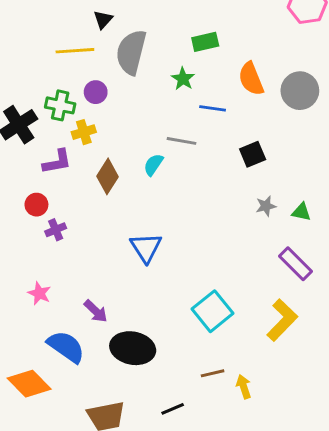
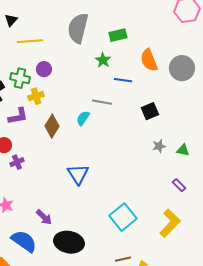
black triangle: (103, 20) -> (11, 20), moved
gray semicircle: (131, 52) -> (78, 28), moved
purple rectangle: (295, 264) -> (179, 185), size x0.6

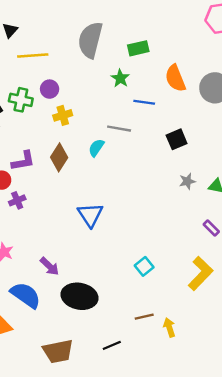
yellow cross: (36, 96) -> (63, 115), moved
purple L-shape: (18, 116) -> (23, 161), moved
cyan square: (123, 217) -> (144, 266), size x0.6

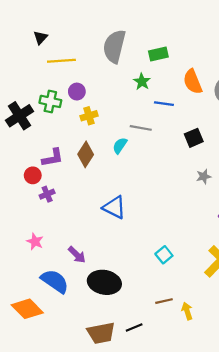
blue triangle: (90, 215) -> (114, 207), turned -30
brown trapezoid: (58, 351) -> (101, 333), moved

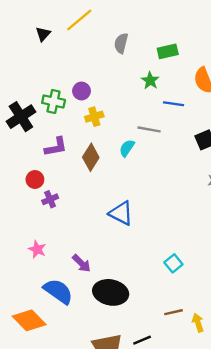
gray semicircle: (114, 46) -> (121, 43), size x0.6
yellow line: (61, 61) -> (79, 20), moved, turned -36
purple L-shape: (53, 158) -> (56, 147), moved

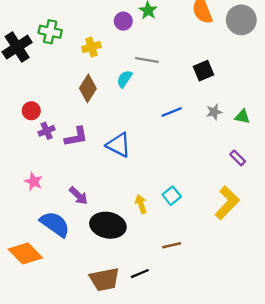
purple circle: (82, 91) -> (123, 21), moved
blue line: (173, 104) -> (172, 112), moved, turned -30
purple L-shape: (56, 147) -> (76, 137), moved
yellow arrow: (198, 323) -> (141, 204), moved

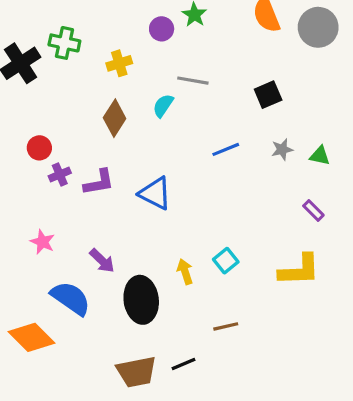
yellow L-shape: (227, 203) -> (299, 270), turned 44
black ellipse: (108, 225) -> (141, 300), turned 72

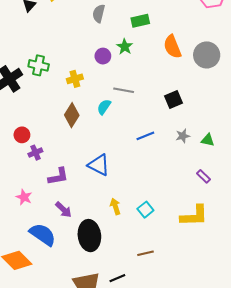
purple L-shape: (99, 182) -> (58, 176), moved
yellow arrow: (185, 272) -> (115, 206), moved

